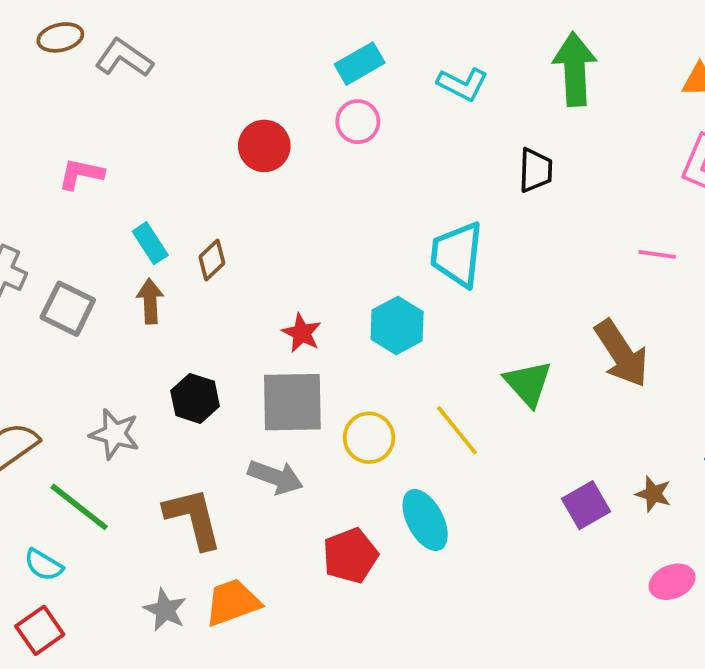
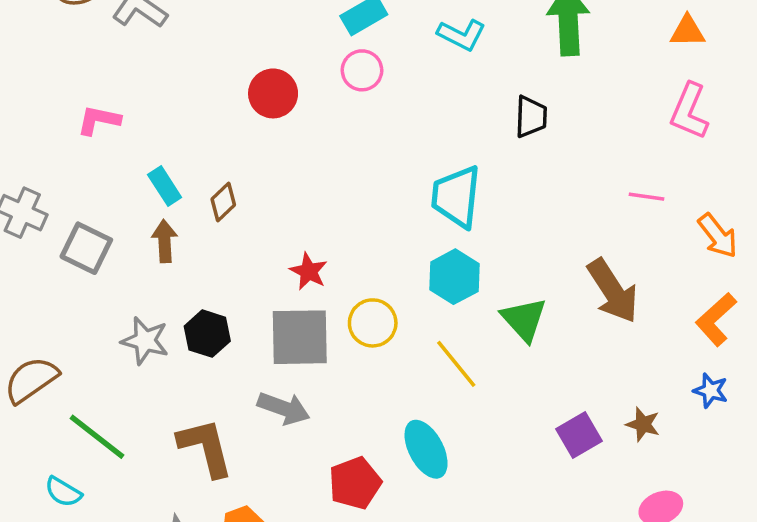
cyan hexagon: (397, 325) -> (454, 277), moved
gray star: (115, 434) -> (145, 341), moved
yellow circle: (369, 438) -> (373, 323), moved

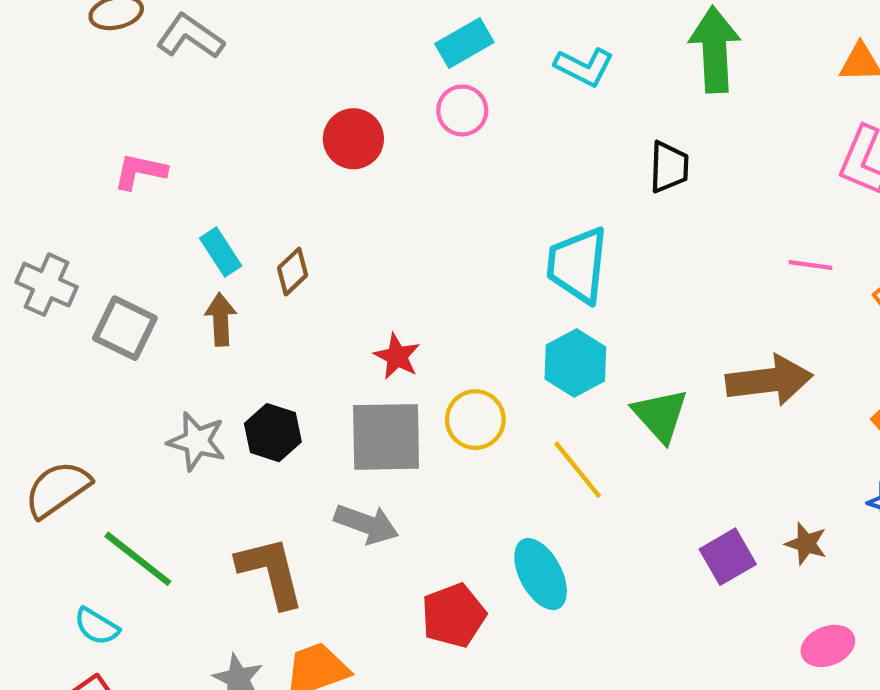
brown arrow: (613, 291) -> (769, 380), turned -64

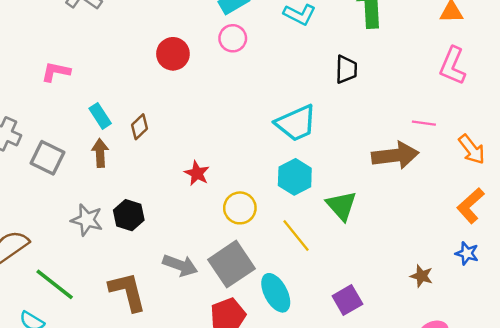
cyan trapezoid: (578, 265) -> (296, 123), turned -120
brown arrow: (769, 380) -> (395, 155), moved
gray square: (386, 437) -> (232, 264), moved, turned -33
purple square: (728, 557) -> (347, 300), moved

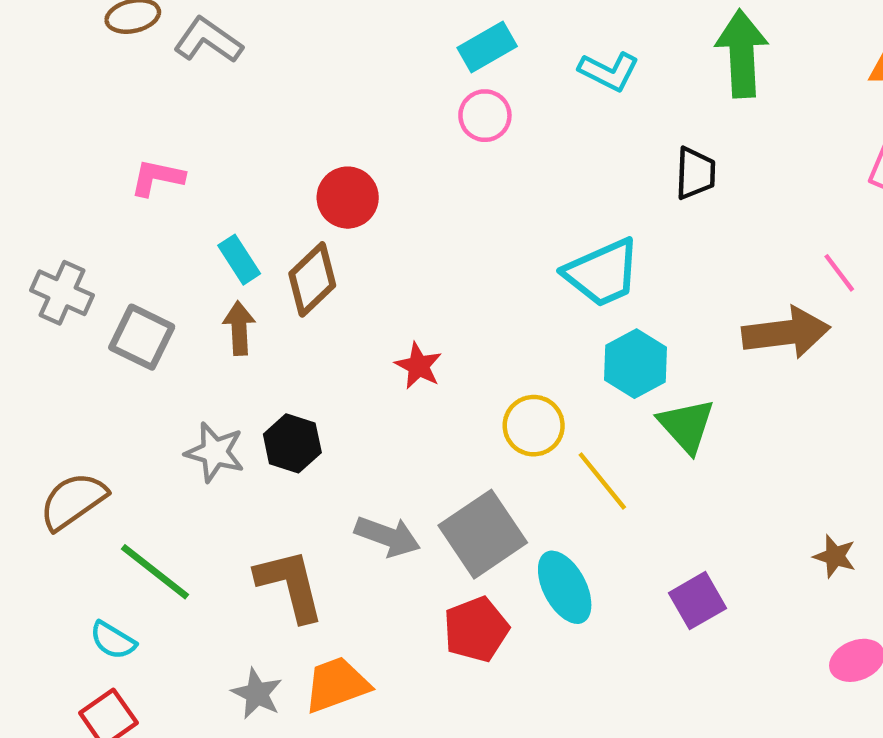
red circle: (173, 54) -> (348, 198), moved
pink line: (424, 123) -> (839, 273), turned 45
brown diamond: (140, 127) -> (312, 279), size x1.5
cyan hexagon: (295, 177) -> (635, 364), moved
yellow circle: (240, 208) -> (534, 426), moved

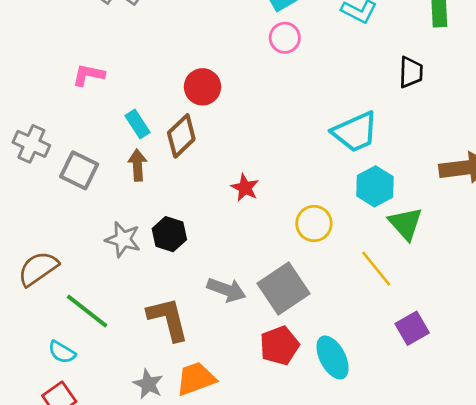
yellow line: (602, 481) -> (376, 269), moved
cyan ellipse: (565, 587) -> (333, 357), moved

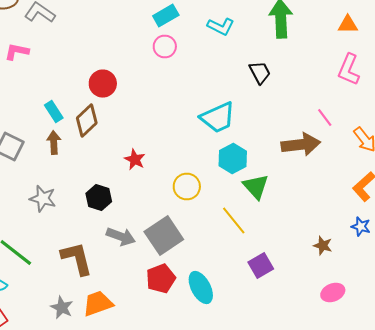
black trapezoid: (411, 72) -> (260, 72), turned -30
pink L-shape: (88, 75) -> (17, 52), moved
black hexagon: (169, 234) -> (99, 198), moved

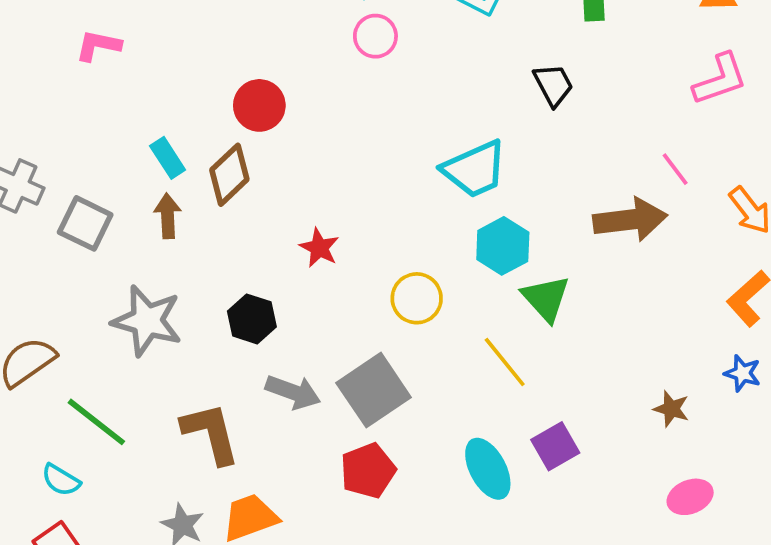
pink L-shape: (349, 70) -> (720, 79), turned -132
gray star: (43, 198) -> (147, 321), size x1.4
cyan ellipse: (201, 288) -> (488, 469), moved

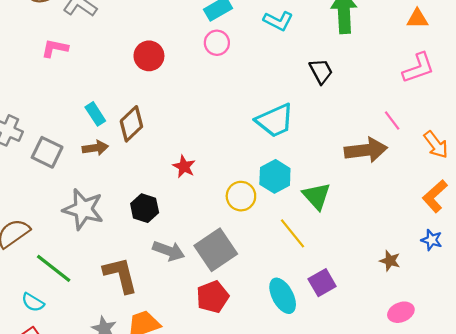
red circle: (259, 105) -> (149, 56), moved
brown arrow: (168, 216) -> (95, 148), turned 85
cyan hexagon: (503, 246) -> (275, 176), moved

